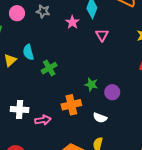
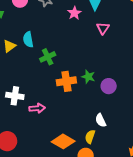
orange cross: (71, 105) -> (66, 81), moved
white semicircle: (100, 118) -> (101, 120), moved, turned 40

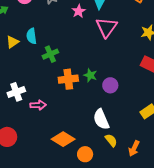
pink triangle: (103, 28) -> (106, 27), size x1.6
white cross: (15, 96) -> (16, 92), turned -30
white semicircle: (101, 120) -> (101, 119), size x1.5
yellow semicircle: (90, 137) -> (111, 140), moved, turned 120

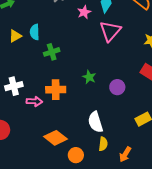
orange cross: (68, 79) -> (56, 90), moved
purple circle: (110, 85) -> (117, 87), moved
yellow semicircle: (111, 140) -> (103, 144), turned 40

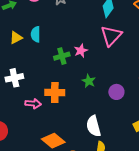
pink star: (84, 12) -> (81, 51), moved
green cross: (52, 52) -> (62, 56), moved
white cross: (14, 86) -> (14, 78), moved

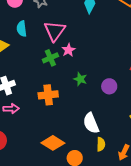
cyan semicircle: (36, 34) -> (22, 29), moved
pink triangle: (111, 36) -> (55, 31), moved
pink arrow: (33, 104) -> (11, 109), moved

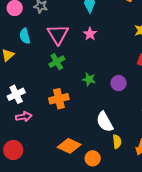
pink star: (68, 50) -> (90, 34), moved

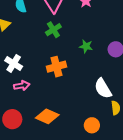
white cross: (16, 94) -> (14, 63), turned -30
orange diamond: (69, 146) -> (47, 116), moved

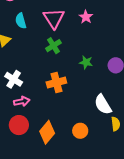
orange diamond: (47, 116) -> (47, 132), turned -75
red circle: (12, 119) -> (19, 125), moved
orange circle: (92, 125) -> (80, 131), moved

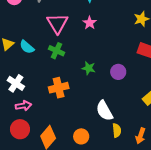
cyan semicircle: (21, 21) -> (27, 47), moved, turned -35
green cross: (53, 46) -> (56, 51), turned -35

